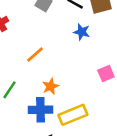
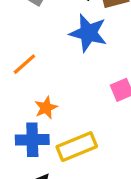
blue star: (82, 32) -> (88, 33), size x1.6

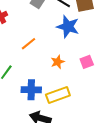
orange star: (46, 108) -> (58, 62), moved

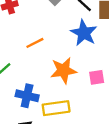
orange star: (58, 62) -> (64, 70), size x1.6

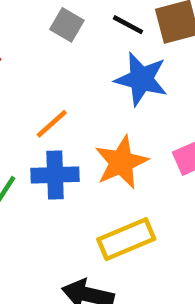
blue cross: (27, 96) -> (55, 175), moved

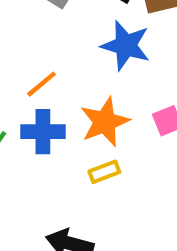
yellow rectangle: (126, 239) -> (104, 172), moved, size x0.6

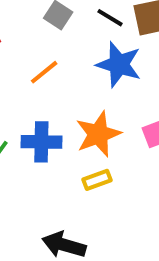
orange line: (41, 84) -> (44, 72), moved

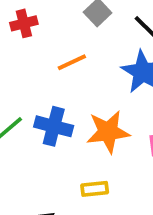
yellow rectangle: (97, 180) -> (95, 189), moved

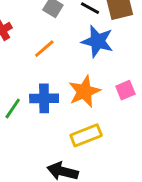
yellow rectangle: (95, 189) -> (86, 135), size x1.5

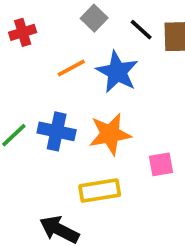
blue star: (97, 41) -> (117, 72), moved
pink square: (125, 90) -> (161, 164), moved

